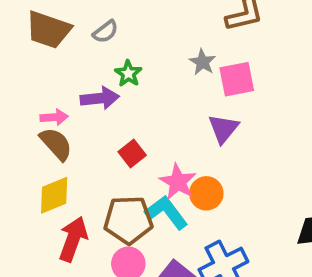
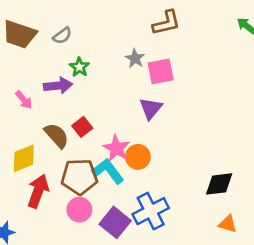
pink arrow: (54, 117) -> (24, 100), turned 54
brown semicircle: (56, 144) -> (57, 135), moved

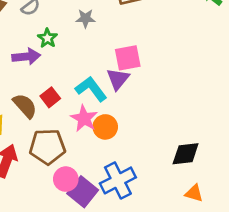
gray star: (135, 58) -> (85, 18), moved, turned -30
pink square: (161, 71) -> (128, 58), moved
cyan L-shape: (108, 171) -> (91, 89), moved
pink circle: (79, 210) -> (66, 179), moved

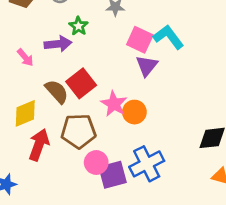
pink square: (128, 58) -> (140, 40), moved, turned 36
cyan L-shape: (91, 89) -> (169, 37), moved
red square: (50, 97) -> (81, 83), size x1.5
purple square: (83, 192) -> (113, 175), turned 36

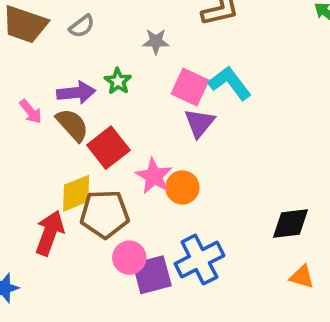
green star: (78, 26) -> (118, 81), moved
brown semicircle: (57, 92) -> (72, 125), moved
yellow diamond: (25, 113) -> (76, 193), moved

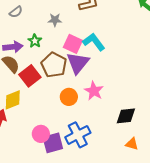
purple triangle: (199, 123) -> (78, 63), size x1.4
pink star: (154, 176) -> (94, 91), moved
brown pentagon: (105, 214) -> (54, 65), moved, turned 30

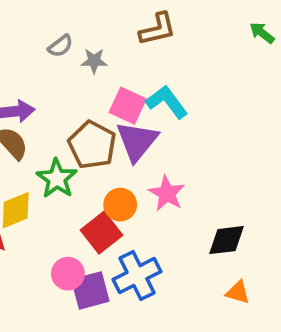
gray semicircle: (16, 12) -> (60, 46), moved
green star: (35, 41) -> (57, 178), moved, size x1.5
red square: (30, 76) -> (102, 233), moved

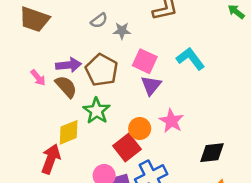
cyan L-shape: (167, 102) -> (190, 59), moved
purple triangle: (137, 141) -> (151, 85), size x0.7
brown pentagon: (92, 145) -> (102, 70), moved

